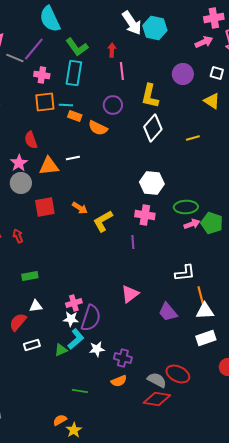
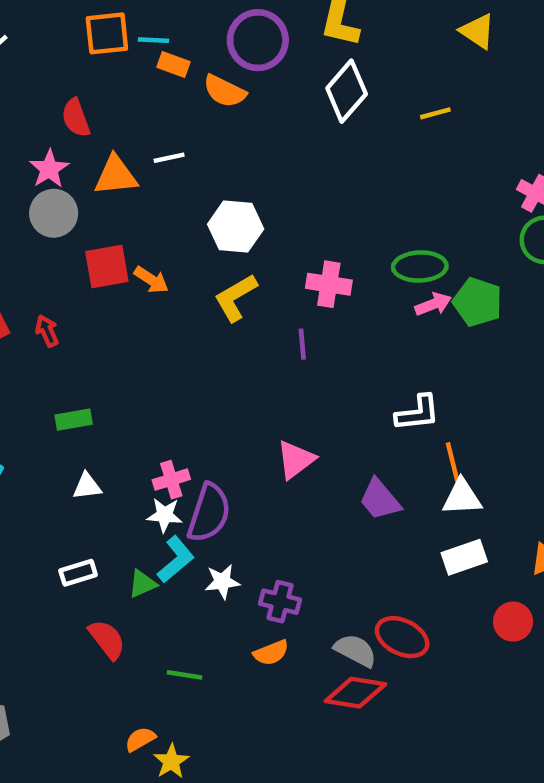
purple circle: (113, 105) -> (258, 40), size x1.4
white hexagon: (152, 183) -> (236, 227), moved
orange arrow: (80, 208) -> (151, 280), moved
red semicircle: (18, 322) -> (107, 639), moved, turned 102

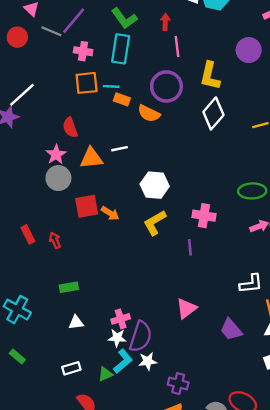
green ellipse: (420, 266) -> (252, 191), moved
white star: (222, 582) -> (148, 361), moved

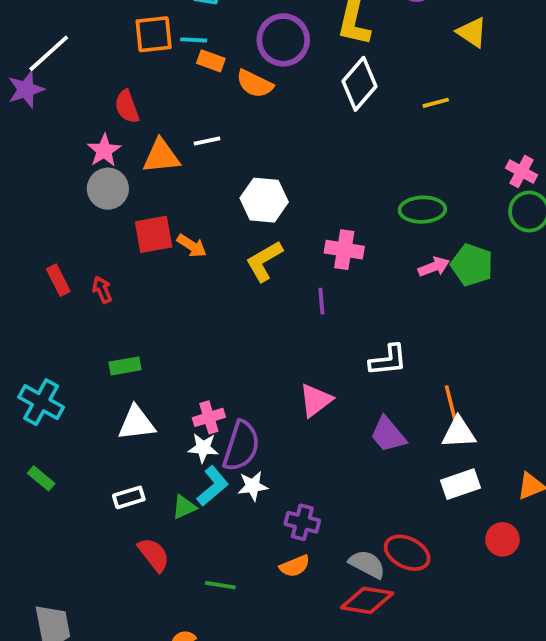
white L-shape: (251, 284) -> (388, 360), moved
white triangle: (76, 322) -> (136, 423), size x1.5

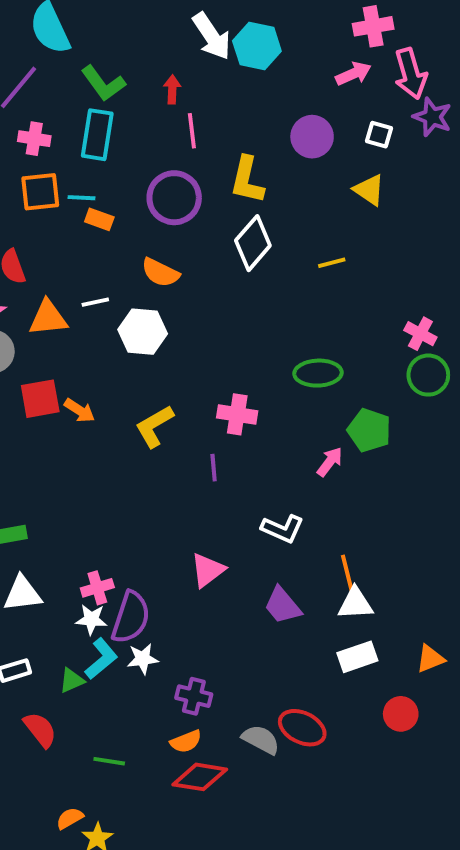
orange semicircle: (255, 84) -> (160, 273), moved
white hexagon: (264, 200) -> (143, 332), moved
pink arrow: (434, 267) -> (330, 462), moved, turned -32
white L-shape: (388, 360) -> (283, 529), turned 30
red diamond: (367, 600) -> (200, 777), moved

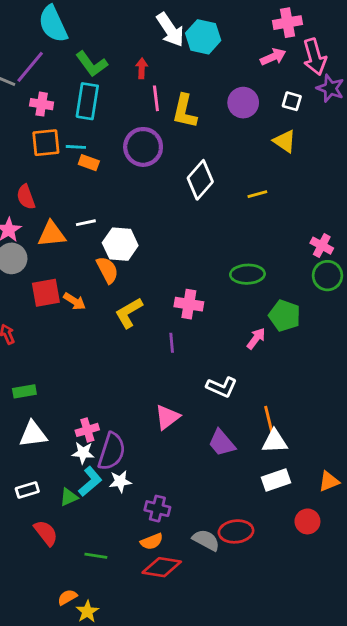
yellow L-shape: (247, 180) -> (185, 111), moved
orange semicircle: (160, 273) -> (107, 270), moved, turned -144
red ellipse: (302, 728) -> (236, 531), turned -32

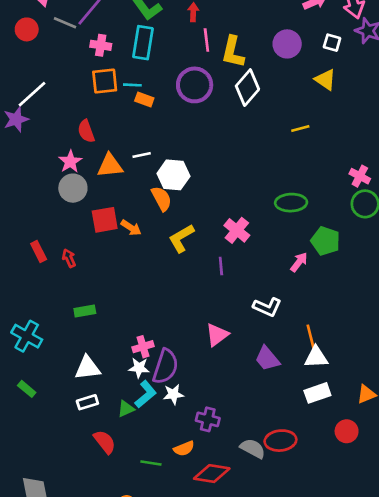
white diamond: (200, 180) -> (247, 88), moved
pink cross: (189, 304) -> (237, 230), turned 30
white triangle: (33, 434) -> (87, 368), moved
orange semicircle: (152, 541) -> (184, 448), moved

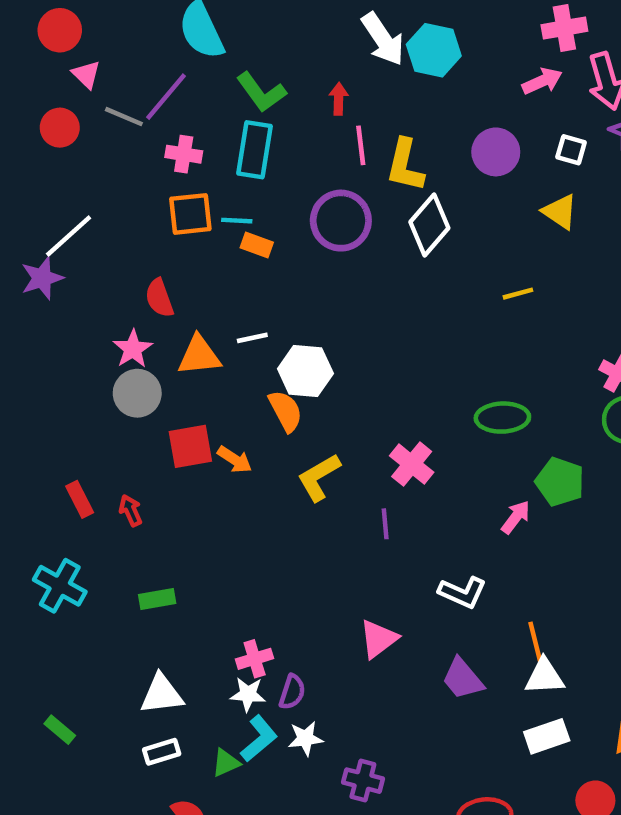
cyan cross: (27, 336) -> (60, 586), moved
purple semicircle: (165, 367) -> (292, 692), size x0.6

